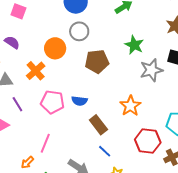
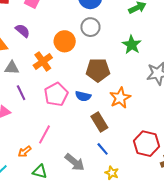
green star: (134, 45) -> (132, 45), moved
brown pentagon: (97, 61) -> (98, 70), moved
pink pentagon: (52, 102) -> (56, 94), turned 30
orange star: (130, 106) -> (120, 98), moved

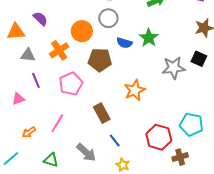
brown pentagon: (98, 70) -> (100, 60), moved
blue semicircle: (83, 96) -> (124, 43), moved
brown rectangle: (99, 122) -> (102, 113), moved
orange arrow: (25, 152) -> (29, 132), moved

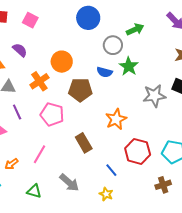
gray circle: (108, 18) -> (113, 45), moved
pink pentagon: (71, 84) -> (52, 114), turned -30
red hexagon: (159, 137) -> (138, 151), moved
blue line: (115, 141) -> (111, 170), moved

